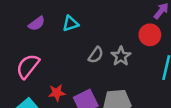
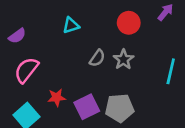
purple semicircle: (37, 23) -> (17, 36), moved
red circle: (150, 35) -> (129, 23), moved

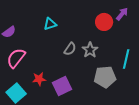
red circle: (129, 23) -> (104, 22), moved
gray pentagon: (120, 108) -> (105, 77), moved

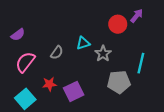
cyan triangle: (50, 24) -> (83, 43), moved
gray semicircle: (70, 49) -> (57, 53), moved

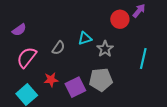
gray pentagon: (119, 82) -> (101, 80), moved

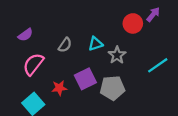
gray semicircle: (58, 48) -> (65, 45), moved
cyan line: (143, 58) -> (158, 65), turned 42
purple square: (75, 87) -> (85, 79), moved

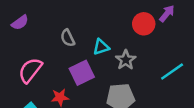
purple semicircle: (25, 35) -> (20, 23), moved
gray semicircle: (65, 45) -> (68, 38), moved, turned 119
purple square: (85, 79) -> (82, 73), moved

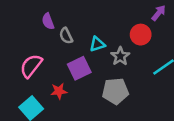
purple semicircle: (20, 23) -> (48, 21), moved, turned 105
red circle: (144, 24) -> (141, 35), moved

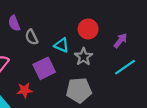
purple arrow: (159, 13) -> (120, 41), moved
red circle: (141, 35) -> (88, 29), moved
cyan triangle: (97, 44) -> (62, 45), turned 42

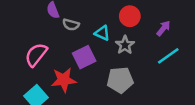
gray semicircle: (31, 37) -> (71, 25), turned -49
red star: (25, 90) -> (64, 80), size x1.5

